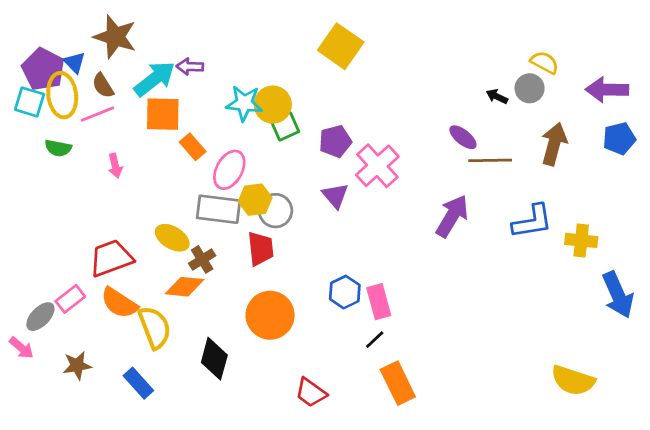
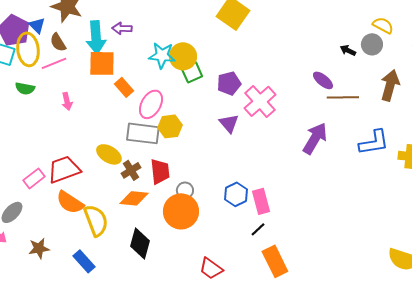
cyan arrow: (155, 79) -> (96, 37), turned 124
gray circle: (275, 211) -> (185, 190), moved, size x0.7
red trapezoid: (261, 249) -> (160, 171), moved
orange diamond: (184, 287) -> (134, 198), moved
pink rectangle: (70, 299) -> (34, 178), moved

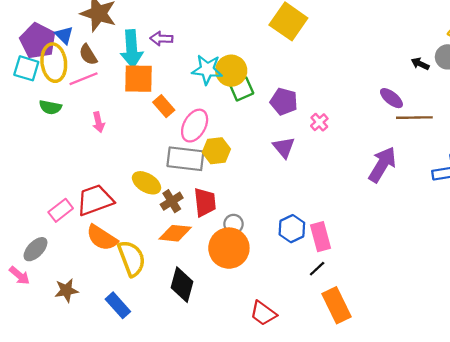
purple pentagon: (229, 83) -> (284, 102), turned 30
pink cross: (260, 101) -> (319, 122), size x0.5

